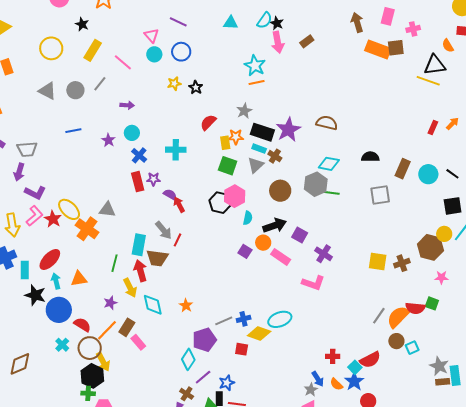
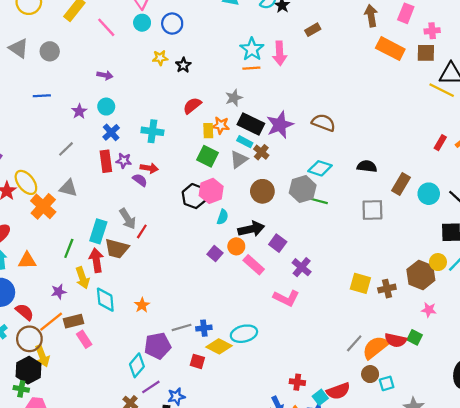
pink arrow: (278, 42) -> (280, 53), moved
brown square: (396, 48) -> (426, 53), moved
gray line: (100, 84) -> (66, 149), moved
red arrow: (179, 205) -> (149, 168), moved, turned 119
brown rectangle: (127, 327) -> (73, 321), turned 36

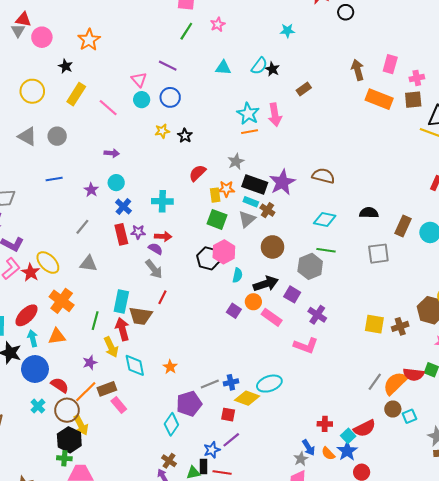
gray hexagon: (303, 189) -> (310, 266), moved
orange cross: (43, 206) -> (62, 301), moved
gray arrow: (128, 219) -> (154, 269), moved
purple line: (151, 387) -> (231, 440), moved

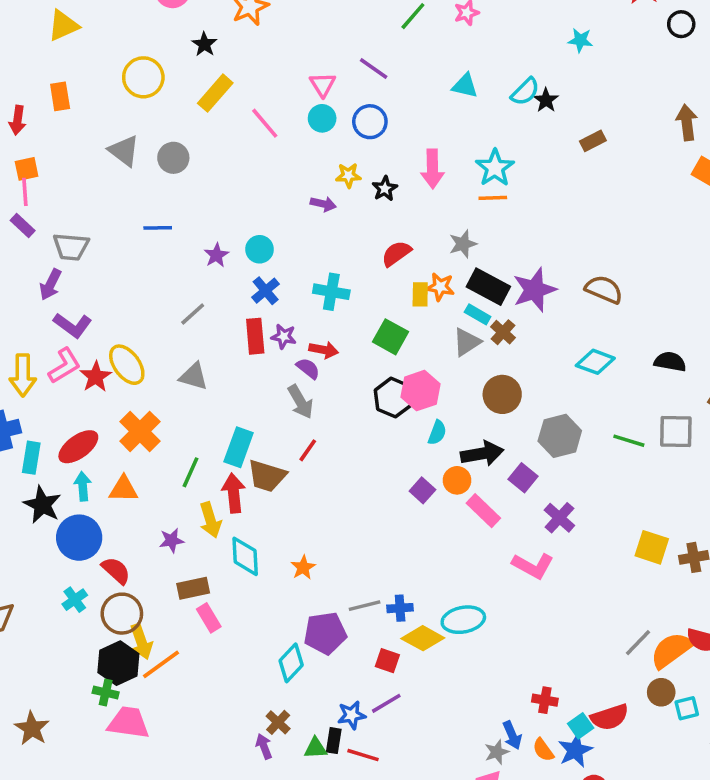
pink arrow: (275, 115) -> (433, 169), moved
purple arrow: (112, 153) -> (323, 204), moved
green square: (217, 219) -> (390, 337), moved
green line: (326, 250) -> (629, 441), moved
orange line: (86, 392) -> (161, 664), moved

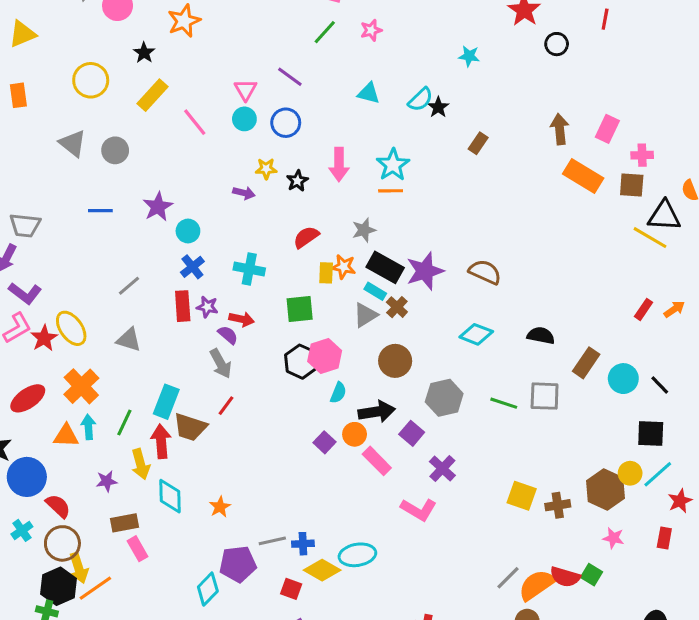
brown rectangle: (593, 141) -> (478, 143), turned -30
purple star: (216, 255) -> (158, 207), moved, size x1.4
green square: (390, 337) -> (300, 309), turned -36
cyan arrow: (83, 486) -> (88, 427), moved

